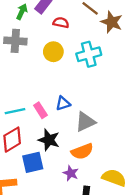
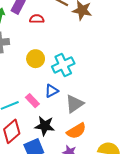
yellow circle: (53, 52) -> (36, 59), moved
cyan cross: (89, 54) -> (63, 65), moved

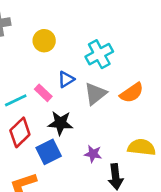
cyan cross: (63, 65) -> (99, 54), moved
orange semicircle: (76, 131) -> (132, 93), moved

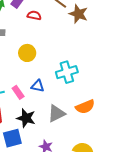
blue triangle: (66, 79) -> (38, 86), turned 32
gray triangle: (95, 94) -> (57, 113), moved

